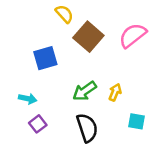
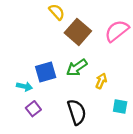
blue square: (45, 58) -> (46, 72), moved
green arrow: (85, 91) -> (77, 68), moved

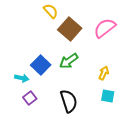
blue square: (46, 72) -> (41, 65), turned -30
yellow arrow: (101, 81) -> (104, 73), moved

